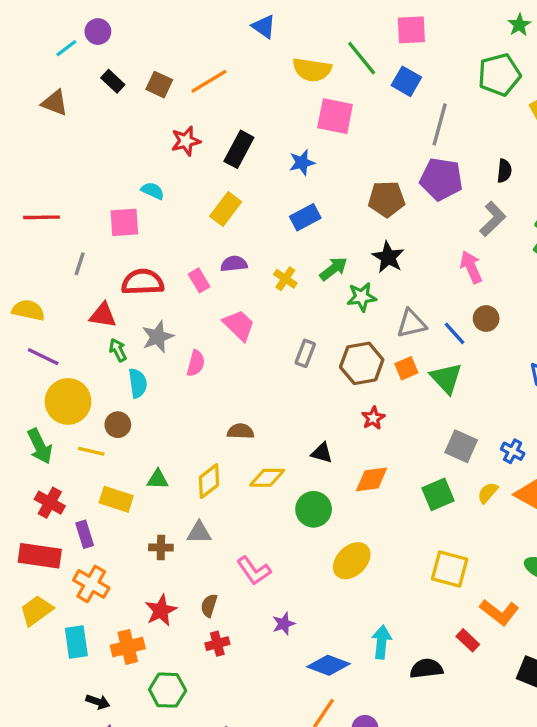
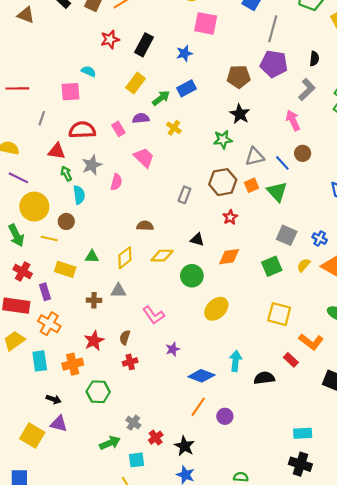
green arrow: (333, 269) -> (161, 98), moved
gray rectangle: (305, 353) -> (184, 195), moved

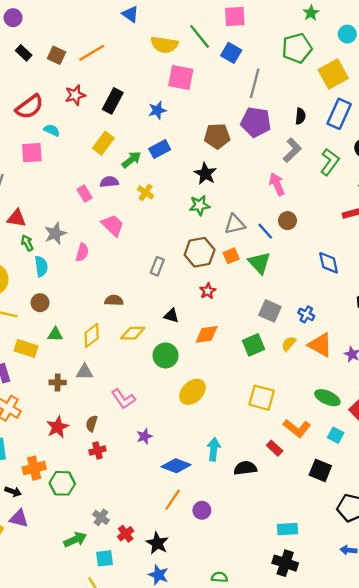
black star: (240, 114) -> (205, 174), moved
red semicircle: (82, 130) -> (29, 107), moved, turned 145
brown circle: (66, 221) -> (40, 303), moved
orange cross: (73, 364) -> (34, 468), moved

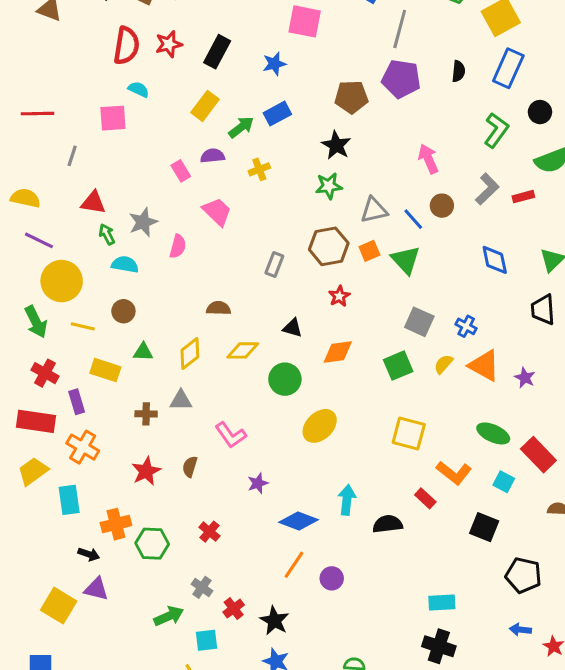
red semicircle: (29, 107) -> (126, 46), moved, turned -44
gray L-shape: (292, 150) -> (487, 189), moved
yellow cross: (146, 192) -> (259, 169), turned 35
cyan semicircle: (41, 266) -> (125, 264), turned -72
red cross: (97, 450) -> (209, 532), moved, turned -35

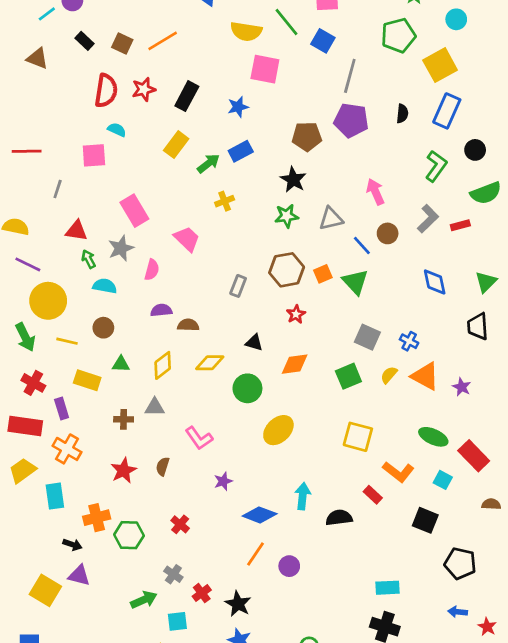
purple semicircle: (213, 156) -> (161, 310), moved
pink rectangle: (181, 171) -> (134, 211), moved, size x1.6
gray triangle: (374, 210) -> (331, 219), moved

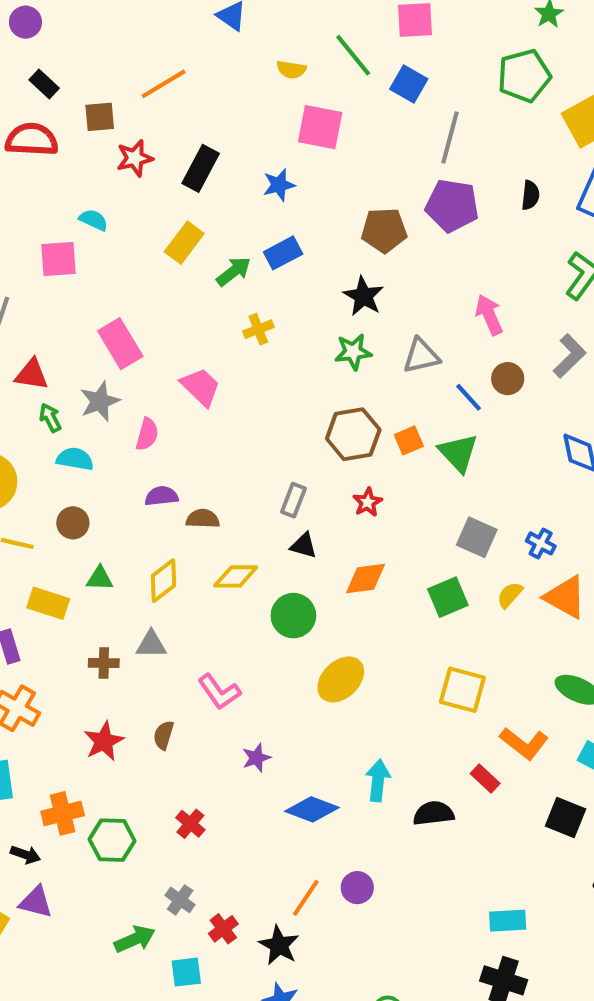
yellow semicircle: (246, 31) -> (291, 70), size x0.6
brown square: (122, 44) -> (100, 117), moved, turned -30
red semicircle: (106, 91) -> (32, 140), moved, turned -96
gray rectangle: (238, 286) -> (293, 500), moved
orange line: (256, 554) -> (306, 898), moved

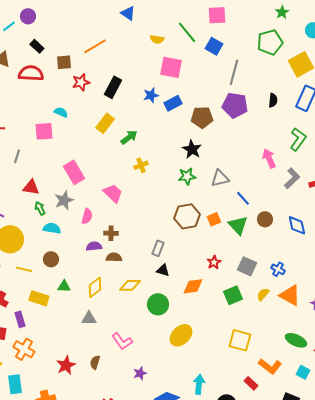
blue rectangle: (283, 253) -> (173, 103), moved
pink arrow: (489, 315) -> (269, 158), moved
brown circle: (508, 379) -> (265, 219), moved
red star: (368, 502) -> (214, 262), moved
brown cross: (104, 663) -> (111, 233), moved

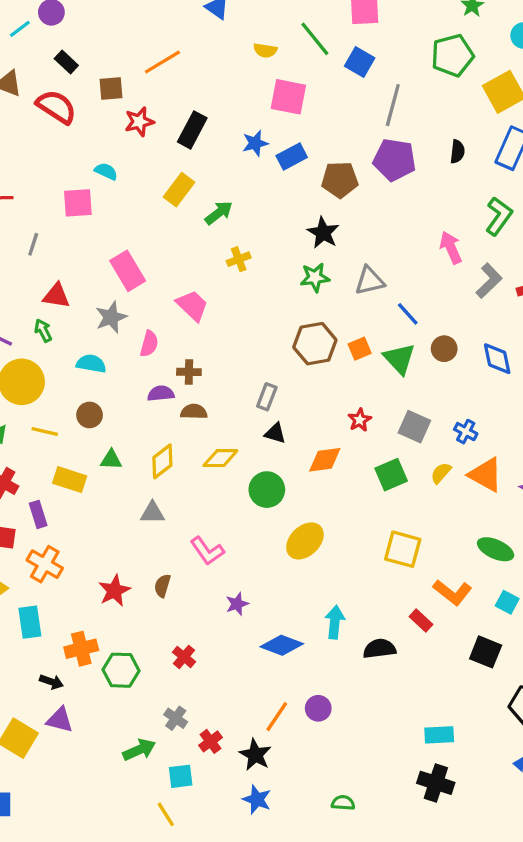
red semicircle: (31, 73) -> (56, 107), turned 30
green arrow: (40, 208) -> (43, 330), moved

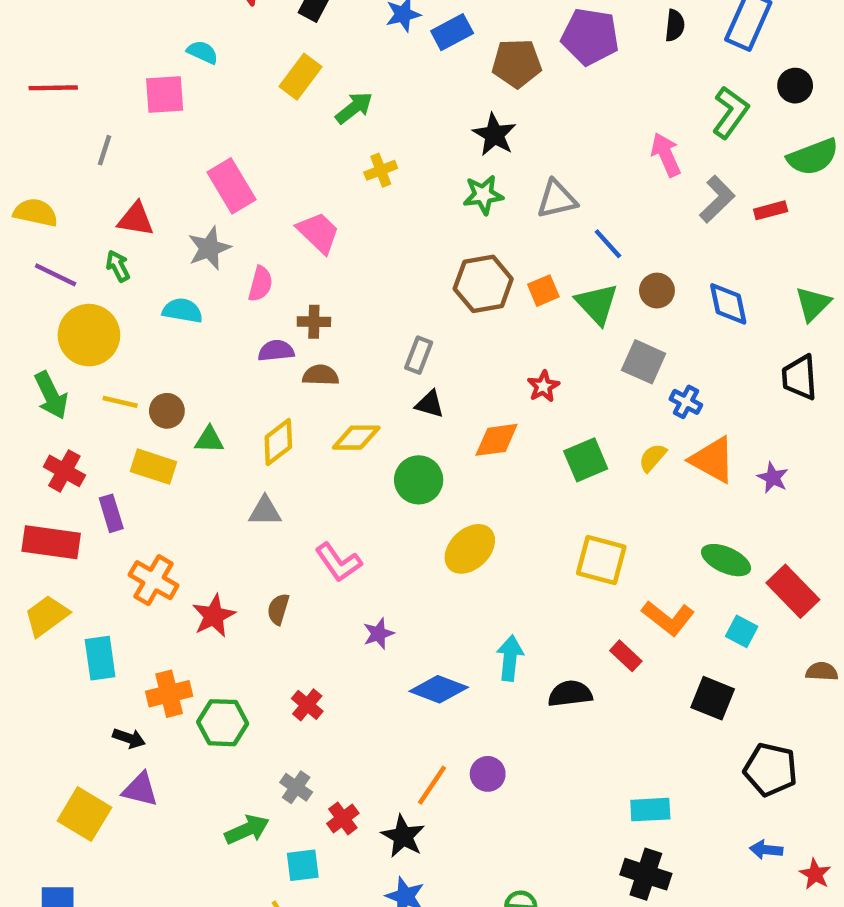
brown circle: (90, 415) -> (167, 411), moved
gray square: (414, 427) -> (644, 362), moved
orange cross: (45, 564) -> (154, 580), moved

